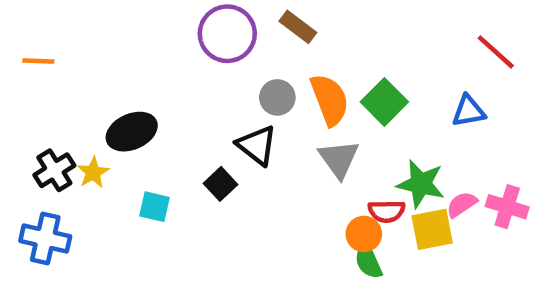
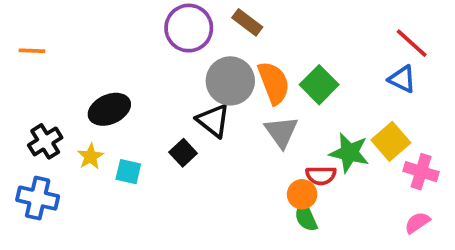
gray circle: (277, 97) -> (230, 81), size x1.6
blue triangle: (468, 111) -> (402, 79), moved, turned 36
yellow star: (93, 173) -> (90, 157), moved
pink semicircle: (462, 204) -> (417, 223), moved
yellow square: (432, 229) -> (391, 141), moved, turned -30

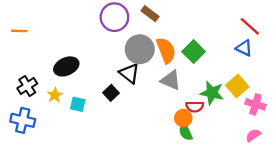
gray triangle: (281, 132) -> (171, 80), turned -30

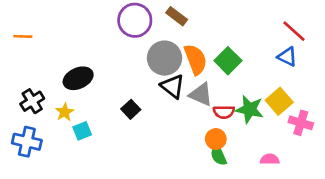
black triangle: (129, 73) -> (173, 86), moved
cyan square: (78, 104) -> (82, 131), moved, turned -35
red semicircle: (195, 107) -> (224, 112), moved
pink semicircle: (253, 135) -> (270, 159), moved, turned 35

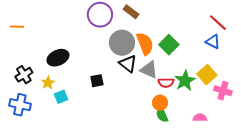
black square: (131, 109) -> (97, 81), turned 32
green star: (250, 109) -> (185, 81), turned 30

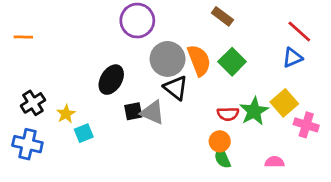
brown rectangle: (131, 12) -> (222, 16), moved
blue triangle: (213, 42) -> (292, 58), turned -49
black ellipse: (58, 58) -> (111, 80), moved, turned -35
gray triangle: (149, 70) -> (152, 113), moved

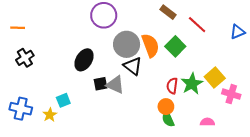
red line: (299, 32) -> (197, 25), moved
blue triangle: (292, 58) -> (237, 32), moved
black cross: (33, 103) -> (25, 58), moved
yellow star: (66, 114) -> (50, 115), moved
red semicircle: (228, 114) -> (172, 86), turned 98

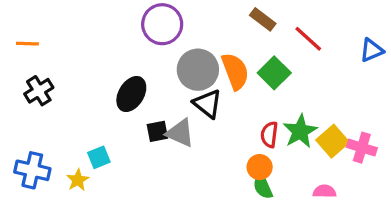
yellow square: (215, 78) -> (333, 141), moved

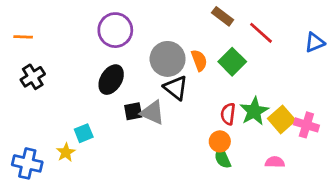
purple circle: (162, 24) -> (115, 30), moved
orange semicircle: (235, 71) -> (199, 60), size x0.7
blue cross: (32, 170) -> (27, 163), moved

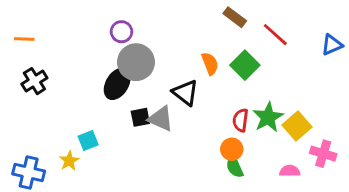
purple circle: (115, 30) -> (121, 32), size x0.6
gray circle: (168, 59) -> (136, 62), moved
pink cross: (306, 125) -> (323, 154), moved

